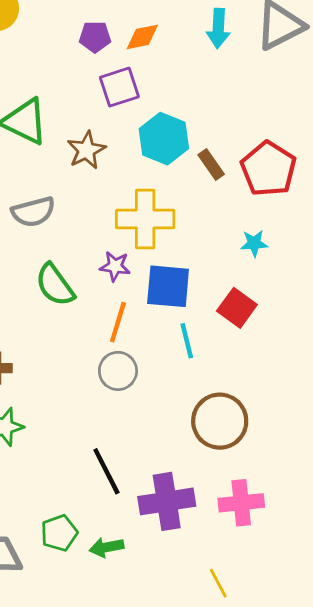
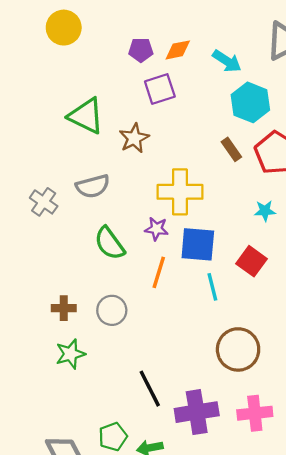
cyan arrow: (218, 28) -> (227, 61), moved, turned -60
cyan hexagon: (164, 139) -> (250, 102), moved
gray circle: (118, 371) -> (112, 310), moved

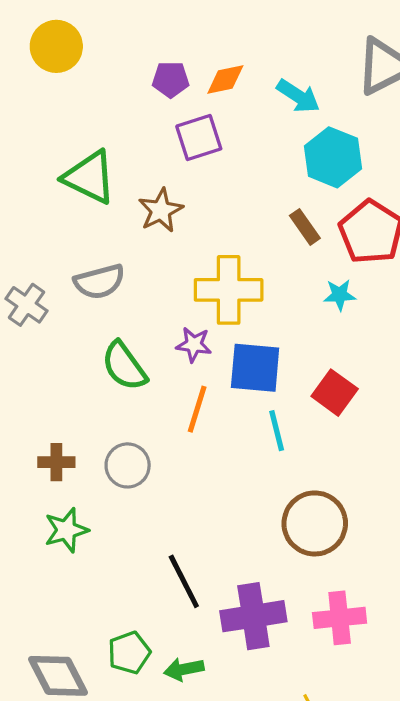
cyan star: (265, 211) -> (340, 295), moved

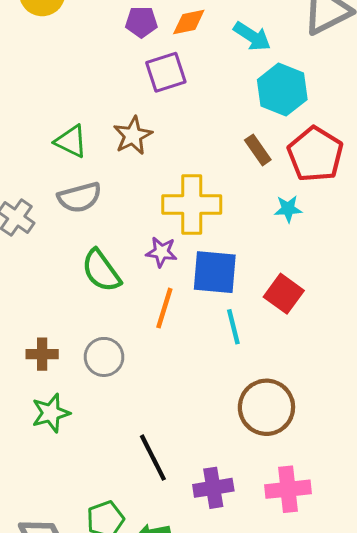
green triangle: (89, 177) -> (71, 141), moved, size x0.7
purple cross: (253, 616) -> (213, 488), size x0.7

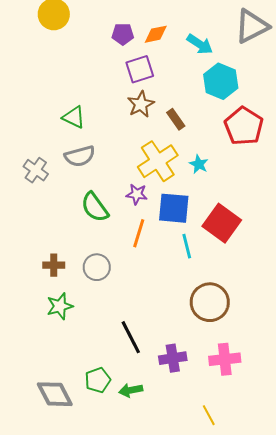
brown star: (133, 136) -> (141, 104), moved
brown rectangle: (258, 150) -> (176, 119), moved
yellow cross: (192, 205) -> (158, 161), turned -33
cyan star: (288, 209) -> (199, 164), moved, turned 30
red square: (284, 294) -> (222, 223), size x1.4

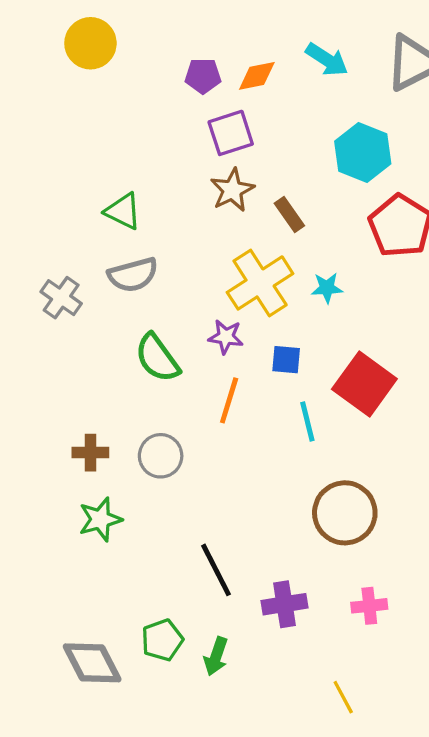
cyan arrow: (200, 44) -> (327, 60), moved
cyan star: (199, 164) -> (327, 288), turned -30
blue square: (174, 208) -> (286, 360), size x0.6
pink cross: (225, 359) -> (369, 606), size x0.7
green arrow: (131, 390) -> (216, 656), turned -60

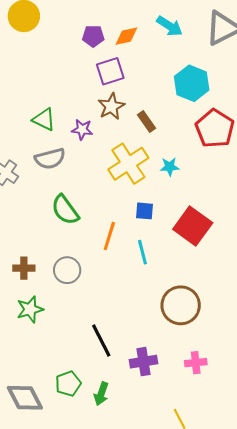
purple star: (226, 337) -> (82, 130), moved
cyan line: (307, 422) -> (142, 252), moved

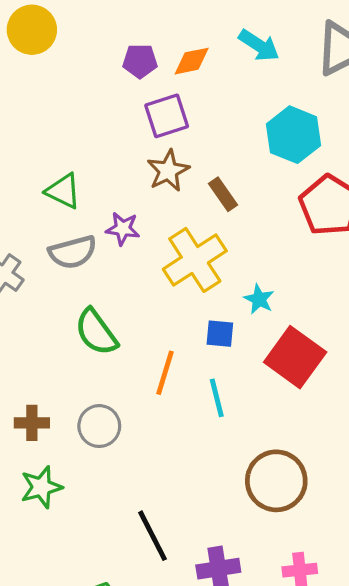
purple star: (82, 130) -> (123, 229), moved
cyan star: (170, 167) -> (259, 299), moved, turned 30

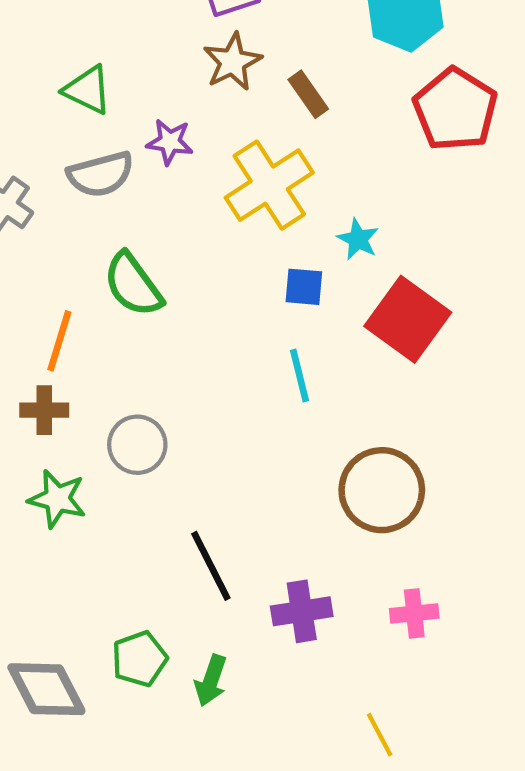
orange line: (165, 373) -> (59, 341), moved
gray circle: (99, 426) -> (137, 445), moved
green star: (41, 487) -> (57, 499), turned 30

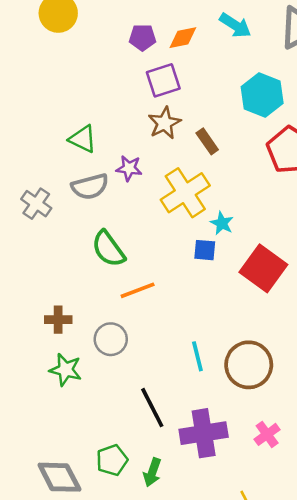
cyan star: (358, 239) -> (222, 223), moved
orange line: (59, 341) -> (138, 290), moved, turned 52
cyan line: (300, 375) -> (197, 356), moved
purple cross: (302, 611) -> (204, 433), size x1.4
pink cross: (414, 613) -> (267, 434), turned -30

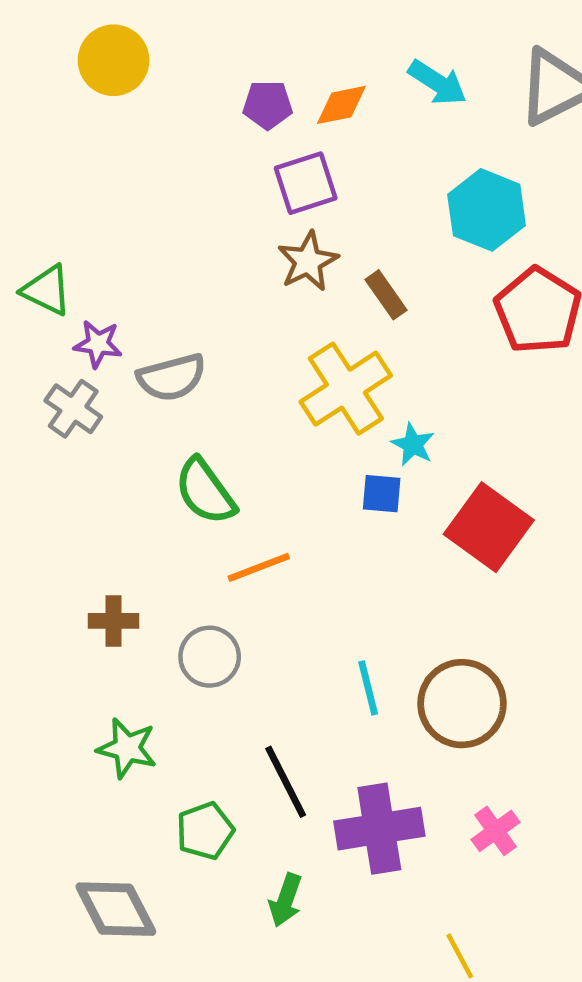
green triangle: (83, 139) -> (47, 290), moved
purple star: (129, 168) -> (98, 344), moved
green star: (66, 370) -> (127, 748), moved
green pentagon: (112, 460) -> (205, 831), moved

